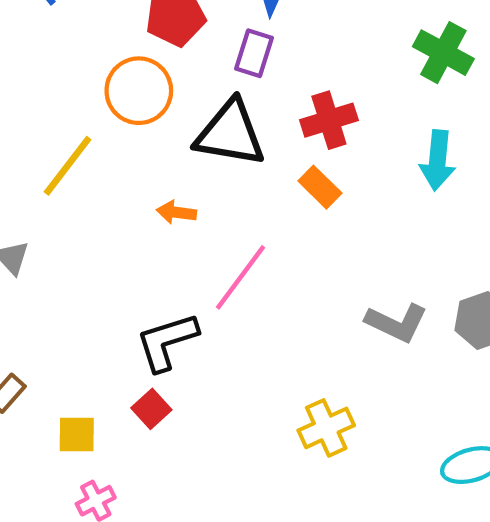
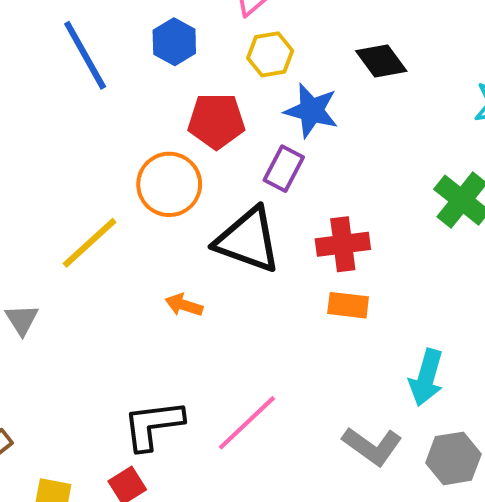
cyan arrow: (438, 160) -> (426, 377), moved
orange rectangle: (320, 187) -> (348, 305), moved, turned -48
pink line: (241, 277) -> (247, 423), moved

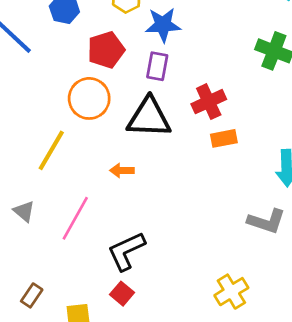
pink line: (247, 423) -> (75, 218), moved

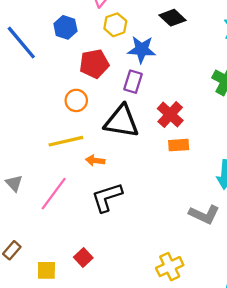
orange circle: (89, 98) -> (76, 100), size x0.7
red cross: (209, 102) -> (170, 114), turned -30
yellow line: (51, 150) -> (66, 141), moved, turned 40
black L-shape: (126, 251) -> (107, 197), moved

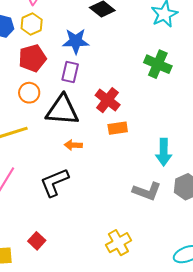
yellow hexagon: (115, 25) -> (32, 24), moved
orange circle: (76, 100) -> (29, 93), moved
orange arrow: (95, 160) -> (73, 145), moved

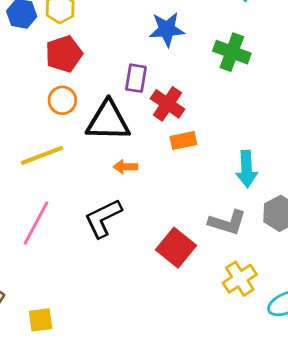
blue star: (76, 41) -> (167, 29), moved
purple rectangle: (70, 72) -> (136, 78), moved
red square: (37, 241) -> (176, 248), moved, size x1.6
yellow cross: (118, 243) -> (240, 279), moved

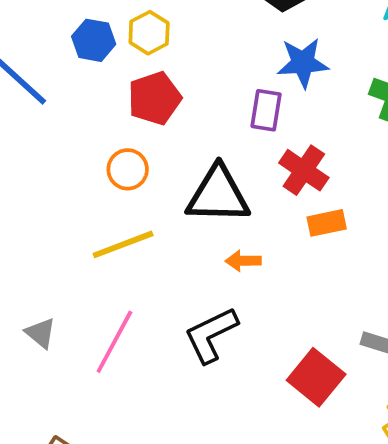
purple rectangle: (136, 78) -> (266, 110), moved
orange circle: (62, 100) -> (128, 169), moved

